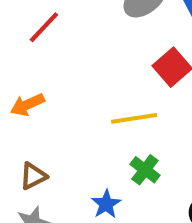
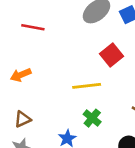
red line: (44, 27) -> (33, 27), turned 55

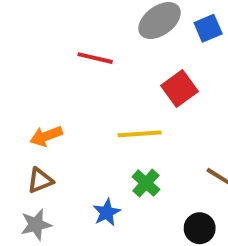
red line: (33, 27) -> (95, 58), moved
orange arrow: (21, 75) -> (46, 136), moved

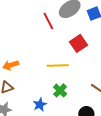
red line: (95, 58) -> (48, 21), moved, turned 48

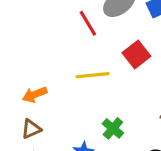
yellow line: (58, 66) -> (93, 75), moved

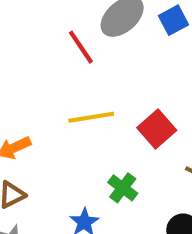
red square: (136, 54) -> (157, 129), moved

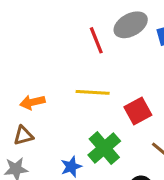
green cross: (123, 188) -> (104, 148), size x1.5

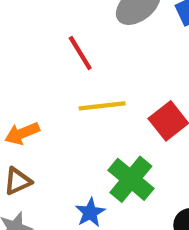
red line: (96, 40) -> (80, 53), moved

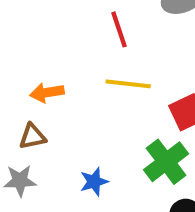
green cross: (131, 179) -> (166, 162), moved

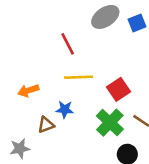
brown triangle: (32, 137) -> (46, 125), moved
blue star: (94, 182) -> (65, 109), moved, turned 30

